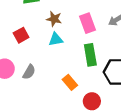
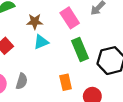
orange rectangle: (70, 82) -> (66, 82), turned 40

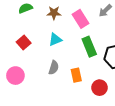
brown star: (35, 22) -> (54, 13), moved
gray semicircle: (22, 81) -> (54, 68), moved

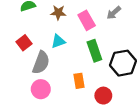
gray semicircle: (54, 68) -> (41, 63), moved, size x1.5
pink circle: (15, 76) -> (41, 89), moved

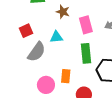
pink circle: (41, 89) -> (46, 85), moved

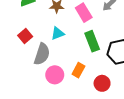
orange rectangle: (66, 76) -> (78, 70), turned 40
pink circle: (46, 85) -> (55, 75), moved

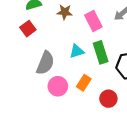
cyan triangle: (58, 33) -> (77, 51), moved
red square: (25, 36) -> (28, 29), moved

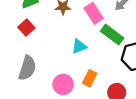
green rectangle: (101, 52) -> (112, 35), moved, turned -30
gray semicircle: (45, 63) -> (27, 68), moved

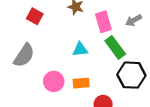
red square: (26, 28) -> (35, 16), turned -35
orange rectangle: (90, 78) -> (81, 83), turned 42

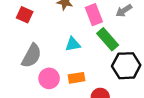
gray semicircle: (24, 55) -> (31, 56), moved

